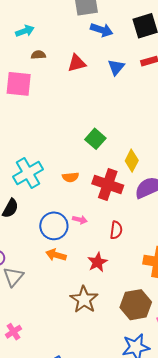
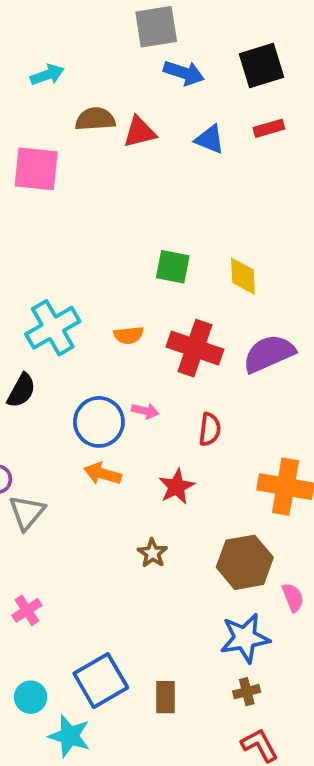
brown semicircle: (38, 55) -> (95, 119), moved, size x1.5
blue triangle: (116, 67) -> (210, 139), turned -48
green square: (95, 139) -> (173, 267), turned -30
yellow diamond: (132, 161) -> (243, 276), moved, turned -30
brown star: (84, 300) -> (152, 553), size x0.6

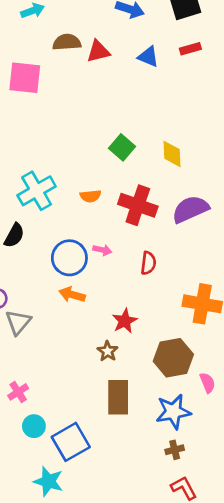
green square: (173, 267) -> (122, 147), turned 30
red star: (177, 487) -> (125, 321), moved
cyan circle: (31, 697) -> (34, 426), moved
brown rectangle: (165, 697) -> (118, 397), moved, size x1.5

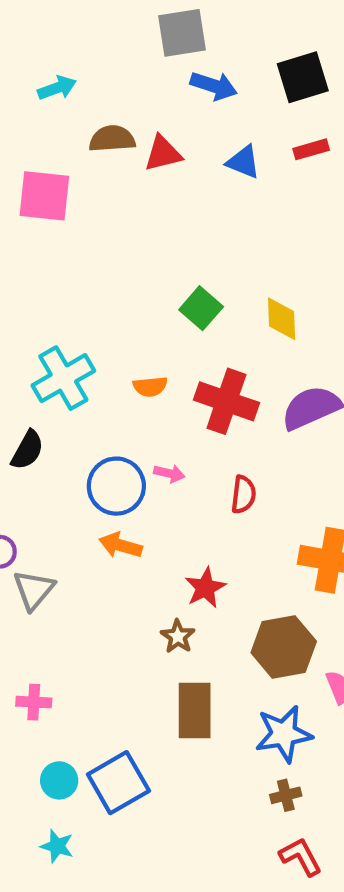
pink cross: (18, 392) -> (34, 702), turned 36
cyan circle: (34, 426) -> (59, 780), moved
cyan star: (48, 481) -> (57, 846), moved, size x0.7

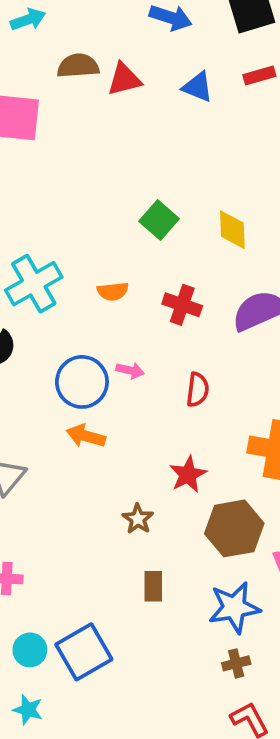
red cross: (226, 401) -> (182, 305), size x0.7
red star: (205, 588) -> (188, 474), moved
brown rectangle: (195, 711) -> (153, 586), size x0.6

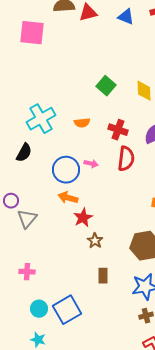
red semicircle: (198, 390) -> (126, 159), moved, size x1.4
red star: (188, 474) -> (83, 218), moved

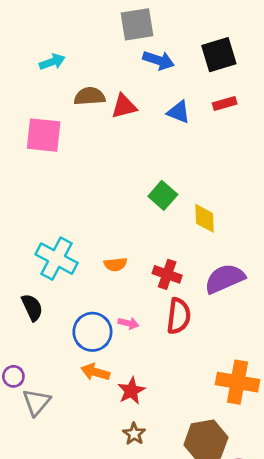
green square: (106, 86) -> (163, 195), moved
cyan cross: (41, 119) -> (57, 259), turned -32
black semicircle: (24, 153) -> (32, 307), turned -54
red star: (83, 218) -> (131, 391), moved

